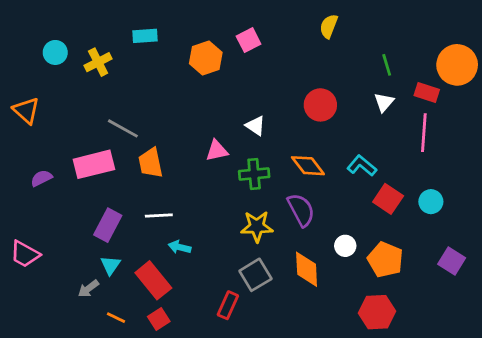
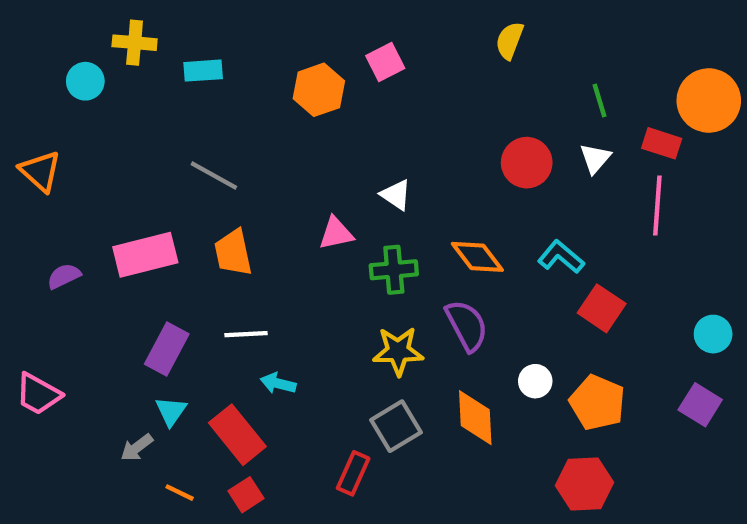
cyan rectangle: (145, 36) -> (203, 71), moved
yellow cross: (98, 62) -> (135, 43), moved, turned 32
red circle: (320, 105) -> (527, 163), moved
gray line: (123, 128) -> (214, 175), moved
cyan circle: (431, 202) -> (713, 334), moved

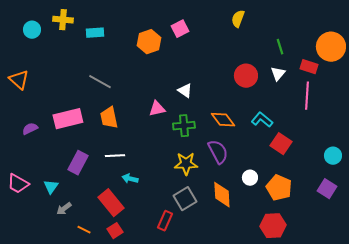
cyan circle: (85, 81) -> (32, 30), moved
cyan triangle: (171, 411) -> (51, 187), moved

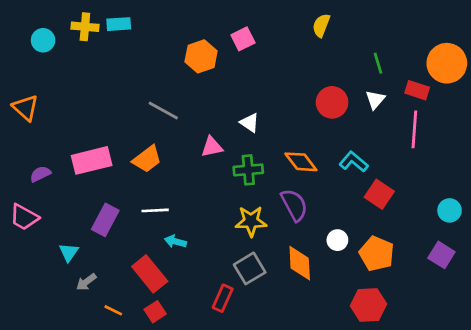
cyan rectangle: (95, 33) -> (119, 24), moved
gray line: (100, 82) -> (163, 110), moved
orange trapezoid: (109, 118) -> (147, 159), turned -115
pink trapezoid: (18, 184) -> (24, 217), moved

